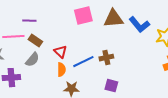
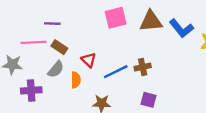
orange semicircle: (61, 70) -> (76, 80), moved

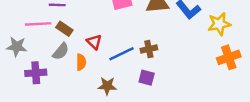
purple square: (148, 100) -> (147, 78), moved

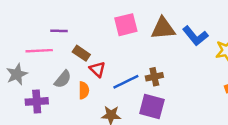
brown rectangle: (64, 29) -> (81, 53), moved
gray star: (17, 47) -> (17, 74), turned -30
purple square: (147, 78) -> (152, 106), size x1.5

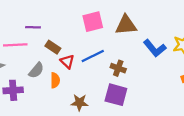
blue L-shape: (195, 36) -> (155, 48), moved
brown cross: (154, 77) -> (118, 68), turned 32
blue line: (126, 82) -> (93, 56), moved

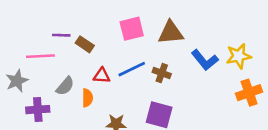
brown rectangle: (53, 47) -> (85, 44), moved
red triangle: (67, 62) -> (102, 76), turned -40
brown cross: (118, 68) -> (162, 73), moved

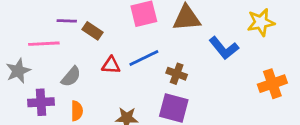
yellow star: (239, 56) -> (261, 22), moved
brown cross: (162, 73) -> (177, 74), moved
orange semicircle: (87, 98) -> (77, 111), moved

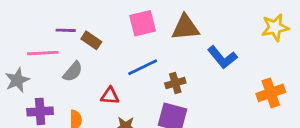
yellow star: (261, 22) -> (275, 27), moved
red triangle: (111, 65) -> (110, 96), moved
brown cross: (177, 74) -> (175, 83), turned -36
gray semicircle: (71, 77) -> (73, 72), moved

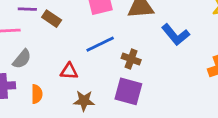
gray semicircle: (73, 72) -> (22, 59), moved
brown cross: (175, 83) -> (131, 59), turned 36

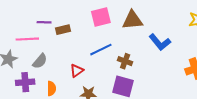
brown rectangle: (52, 19) -> (63, 30), turned -48
red triangle: (69, 71) -> (77, 71), turned -40

